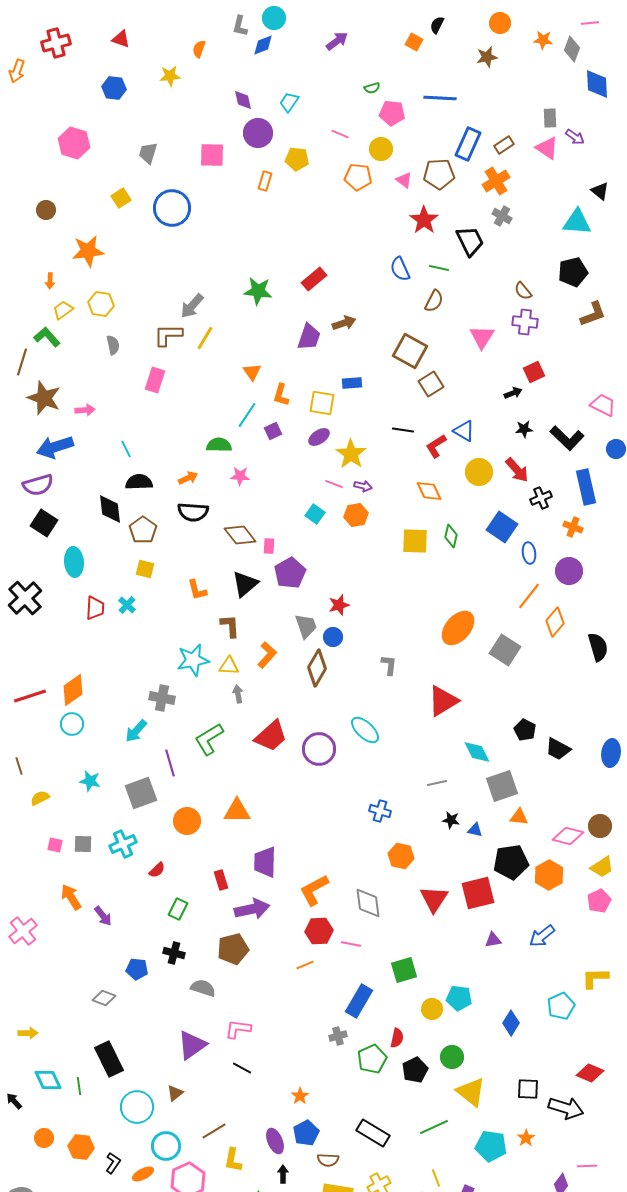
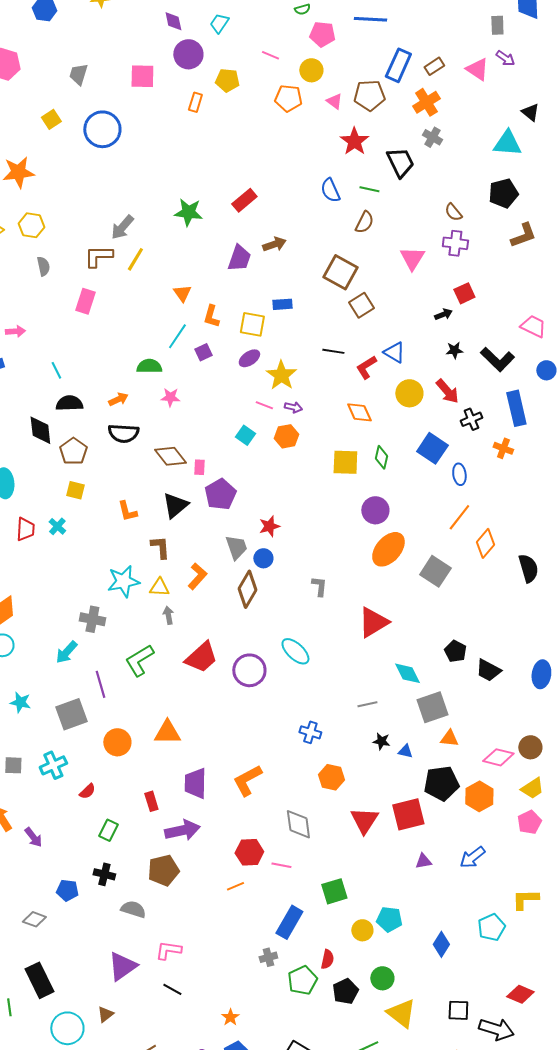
gray rectangle: (550, 118) -> (497, 25), moved
purple circle: (569, 571) -> (375, 510), moved
orange L-shape: (314, 890) -> (247, 780), moved

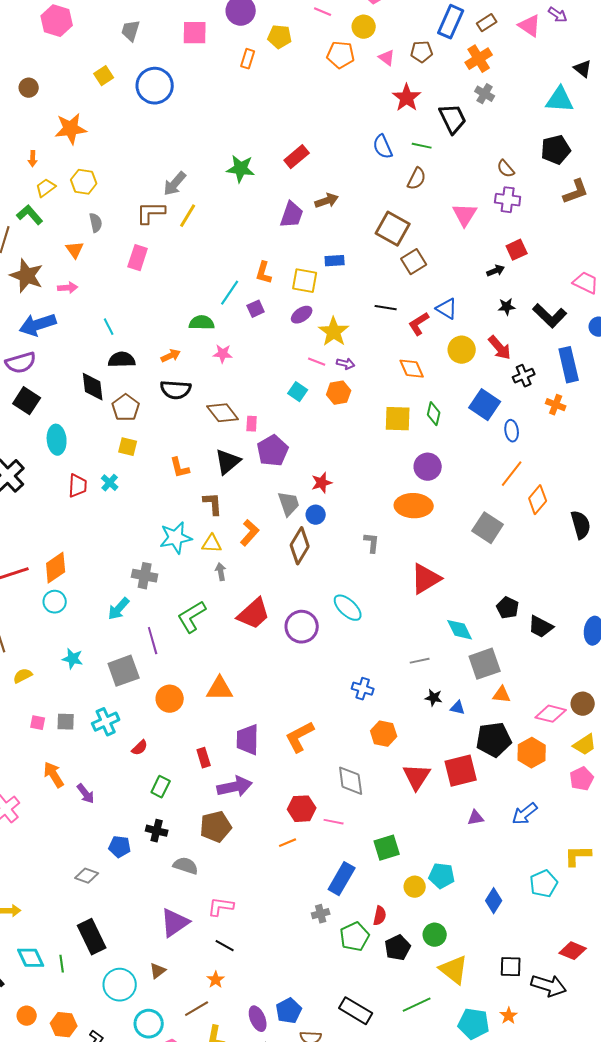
brown pentagon: (369, 95) -> (422, 52), size x0.7
orange triangle: (182, 293) -> (75, 250), moved
orange ellipse: (388, 549) -> (414, 506), moved, turned 51
orange star: (230, 1017) -> (216, 980), moved

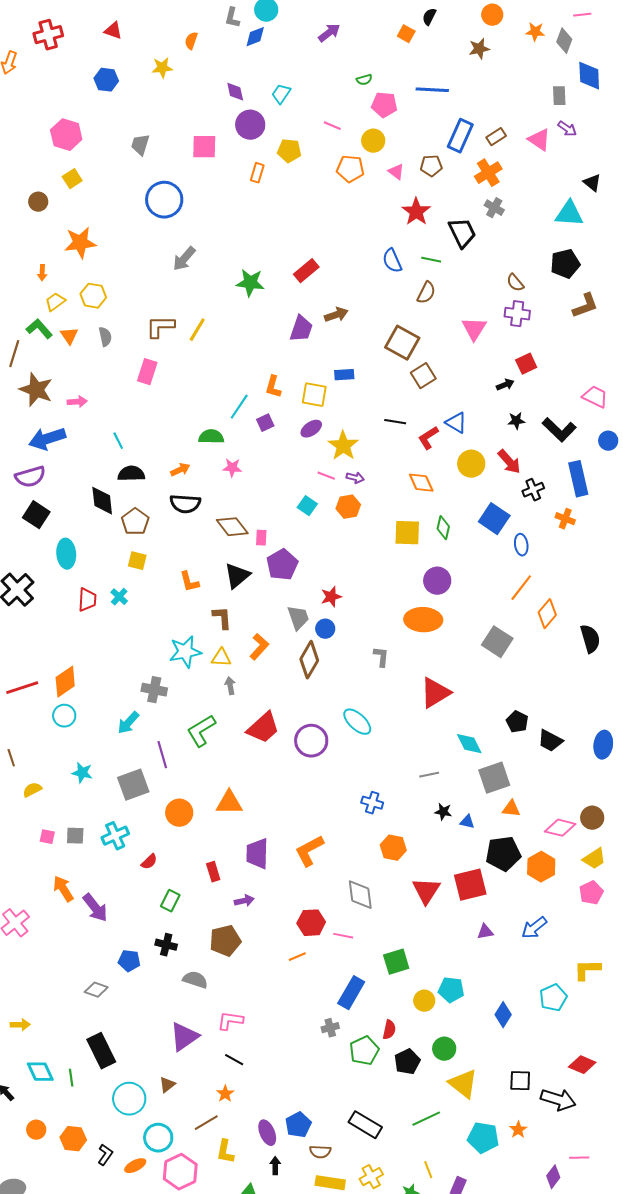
yellow square: (104, 76) -> (72, 179), moved
gray arrow: (175, 184) -> (184, 259), moved
orange triangle: (75, 250) -> (69, 336), moved
purple arrow: (235, 787) -> (244, 901), size x0.6
purple arrow: (86, 794) -> (95, 908), size x1.4

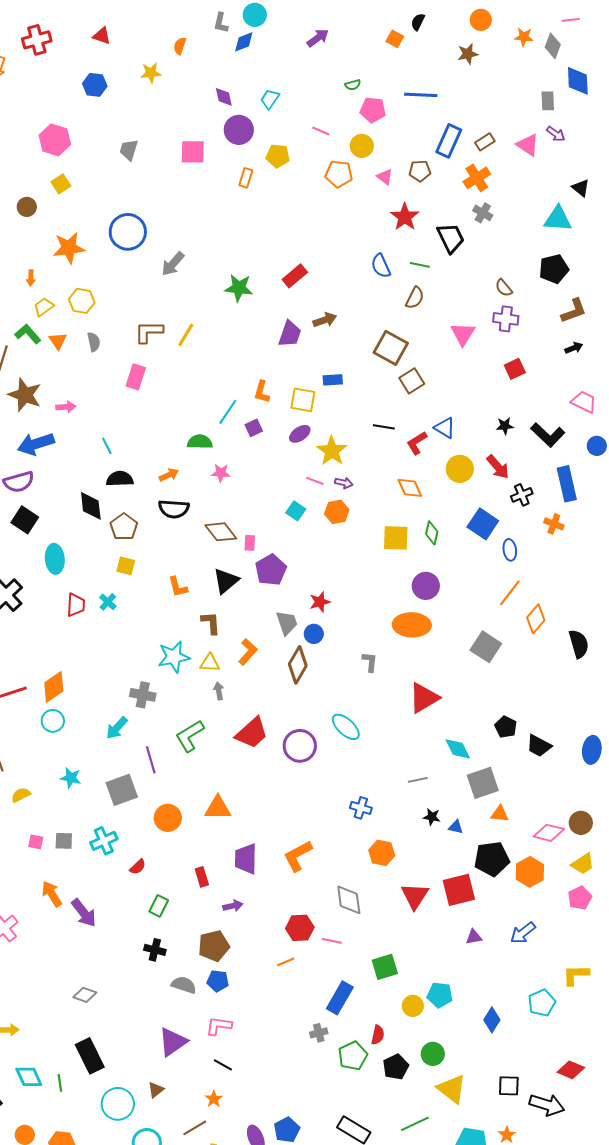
blue circle: (164, 200) -> (128, 232), moved
black arrow: (505, 385) -> (574, 348), moved
blue pentagon: (129, 961) -> (218, 981), moved

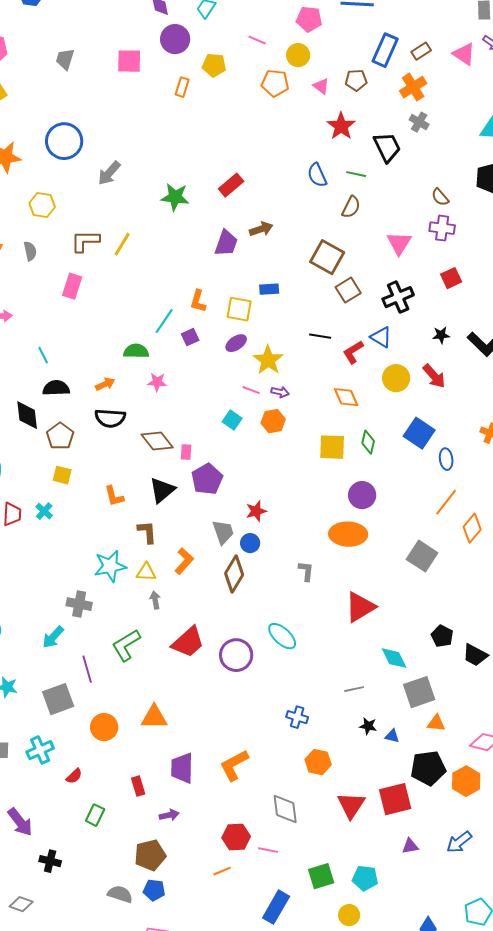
yellow hexagon: (82, 301) -> (42, 205), moved
black cross: (522, 495) -> (398, 297), moved, size x1.4
black cross: (155, 950) -> (50, 861), moved
cyan pentagon: (440, 995) -> (365, 878), moved

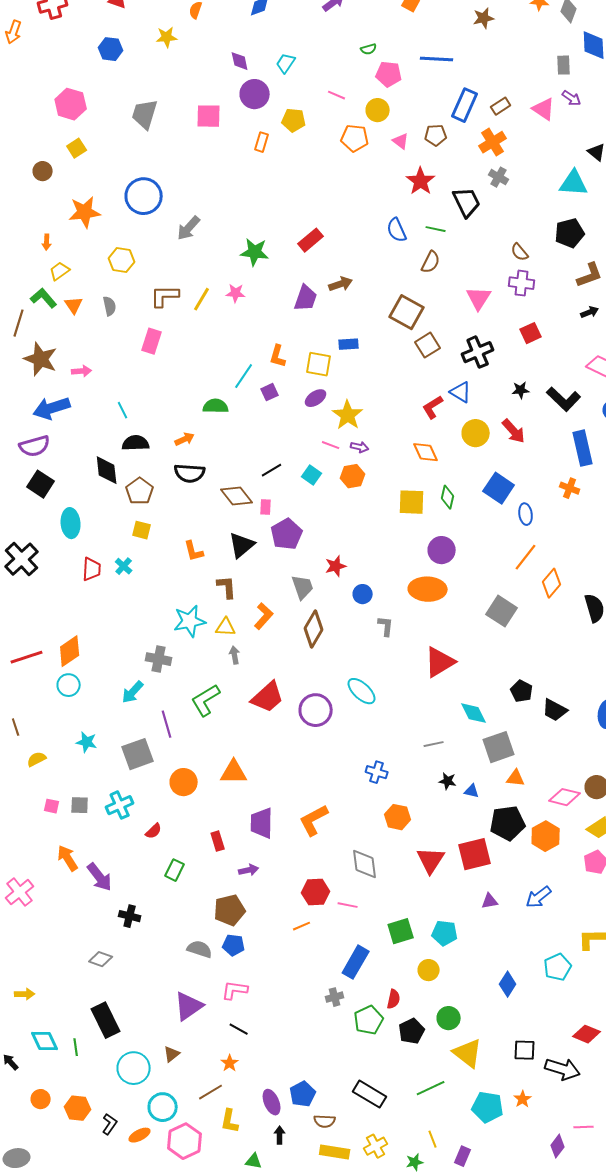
gray trapezoid: (65, 59) -> (145, 114), size x1.4
black line: (320, 336) -> (272, 470), moved, turned -40
pink star: (157, 382) -> (236, 293), moved
blue circle: (250, 543) -> (363, 594), moved

